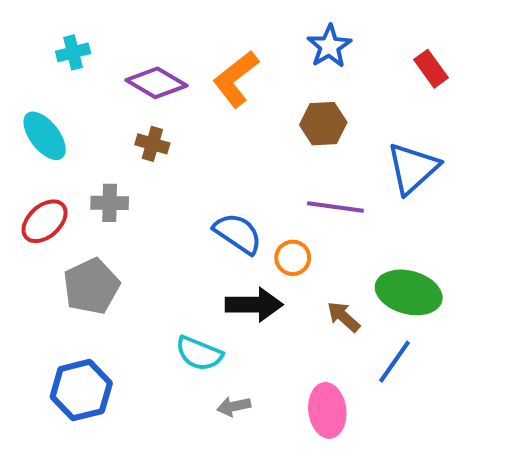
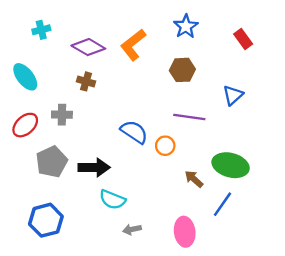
blue triangle: (413, 168) -> (233, 95), size x0.7
black arrow: (254, 305) -> (94, 167), moved

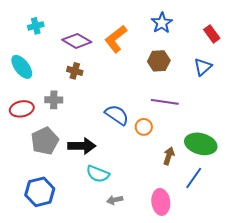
blue triangle: (233, 95) -> (203, 67), moved
red ellipse: (25, 125) -> (22, 109), turned 30
brown arrow: (194, 179) -> (169, 156), turned 66

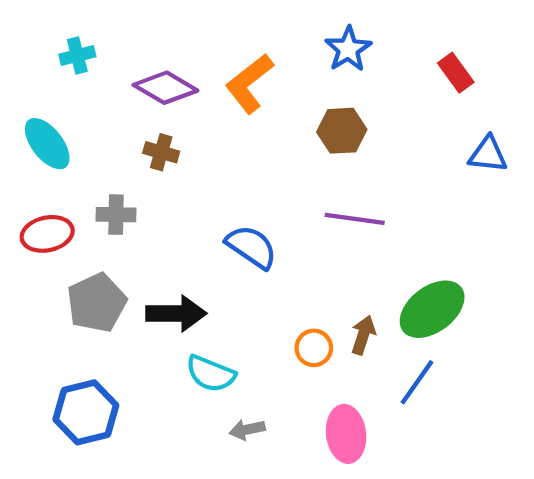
blue triangle: (203, 67) -> (488, 154), moved, turned 48
orange circle: (144, 127) -> (314, 348), moved
green ellipse: (201, 144) -> (432, 309), turned -52

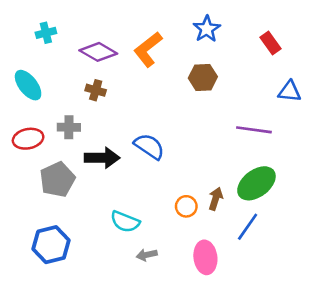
purple line: (355, 219) -> (254, 130), moved
black arrow: (176, 313) -> (102, 158), moved

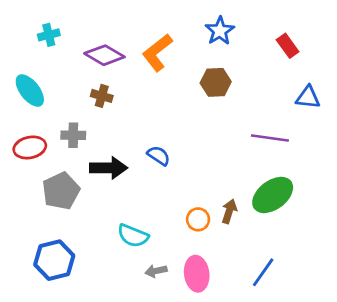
blue semicircle: (149, 146) -> (159, 156), size x0.7
blue line: (248, 227) -> (263, 272), moved
pink ellipse: (205, 257) -> (197, 274), moved

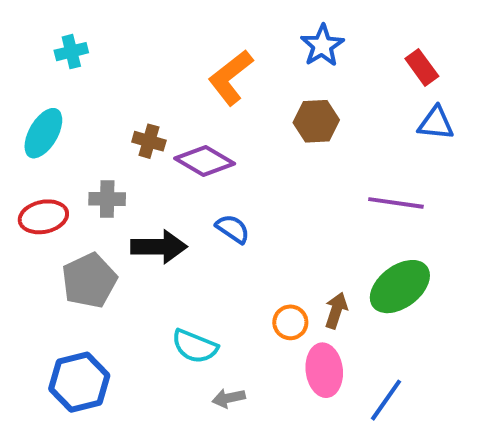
purple diamond: (104, 55) -> (205, 161), moved
cyan ellipse: (30, 91) -> (43, 133), turned 68
blue triangle: (308, 97) -> (436, 123), moved
pink ellipse: (197, 274) -> (324, 370), moved

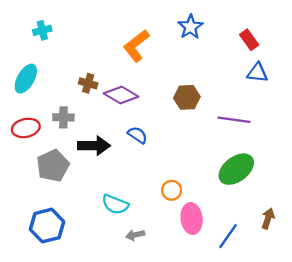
brown hexagon: (316, 121) -> (187, 97), moved
brown arrow: (336, 310) -> (268, 218), moved

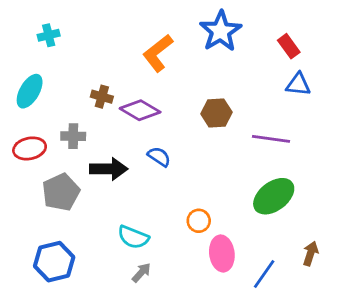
blue star: (190, 27) -> (221, 31), size x1.4
gray arrow: (135, 235) -> (141, 273), moved, turned 144

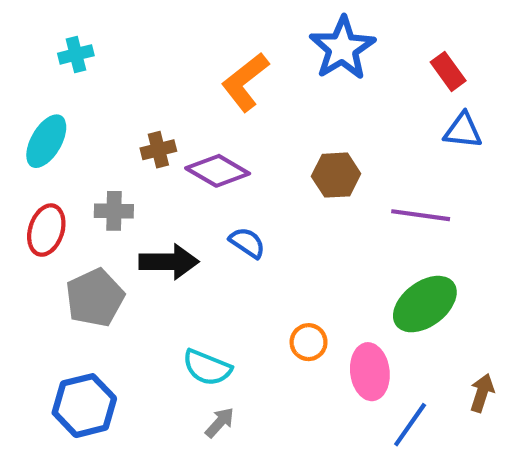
brown cross: (102, 97) -> (158, 150), turned -30
red ellipse: (30, 148) -> (46, 230), turned -60
pink ellipse: (222, 253) -> (370, 372), moved

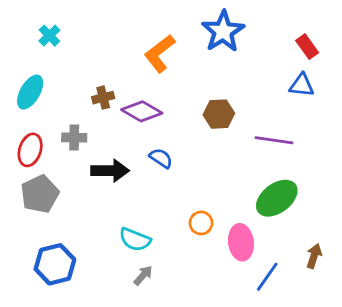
cyan cross: (76, 54) -> (49, 36), turned -30
red rectangle: (448, 71) -> (307, 47), moved
gray pentagon: (95, 298) -> (40, 194), moved

